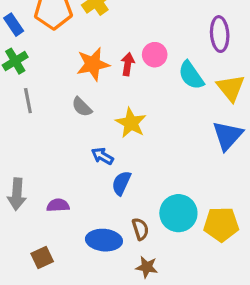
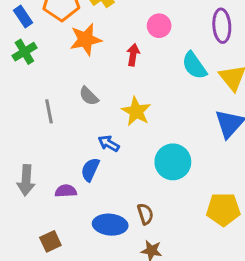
pink circle: (155, 55) -> (159, 26), moved
orange star: (93, 64) -> (86, 39), moved
gray line: (28, 101) -> (49, 111), moved
blue semicircle: (121, 183) -> (90, 170), moved
cyan circle: (178, 213) -> (173, 162), moved

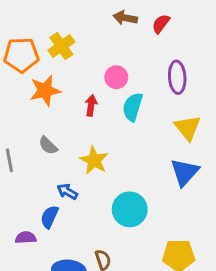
cyan semicircle: (194, 65) -> (133, 107), moved, turned 52

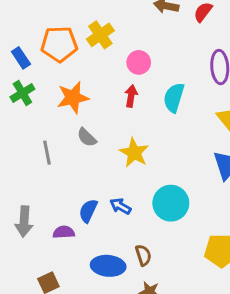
pink circle: (116, 77) -> (139, 62), moved
orange star: (45, 91) -> (73, 98), moved
blue arrow: (67, 192) -> (120, 206), moved

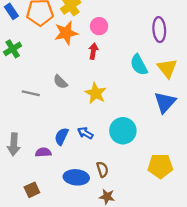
blue rectangle: (21, 58) -> (11, 11), moved
orange star: (73, 98) -> (66, 33), moved
cyan semicircle: (174, 98) -> (139, 65), moved, turned -45
gray line: (47, 153) -> (31, 93), turned -66

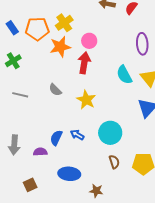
red arrow: (93, 51) -> (84, 63), size x1.5
gray line: (31, 93) -> (20, 95), moved
brown semicircle: (102, 169) -> (114, 162), moved

